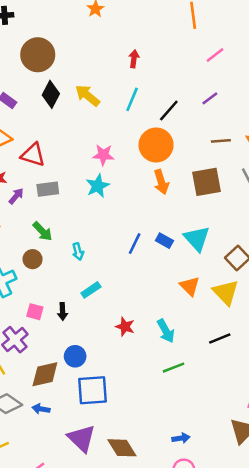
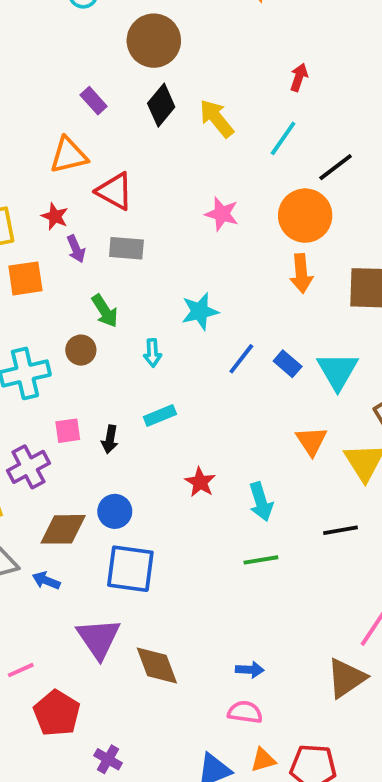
cyan star: (98, 186) -> (200, 311), moved
purple arrow: (16, 196) -> (76, 249), turned 105
pink square: (35, 312) -> (68, 431), turned -35

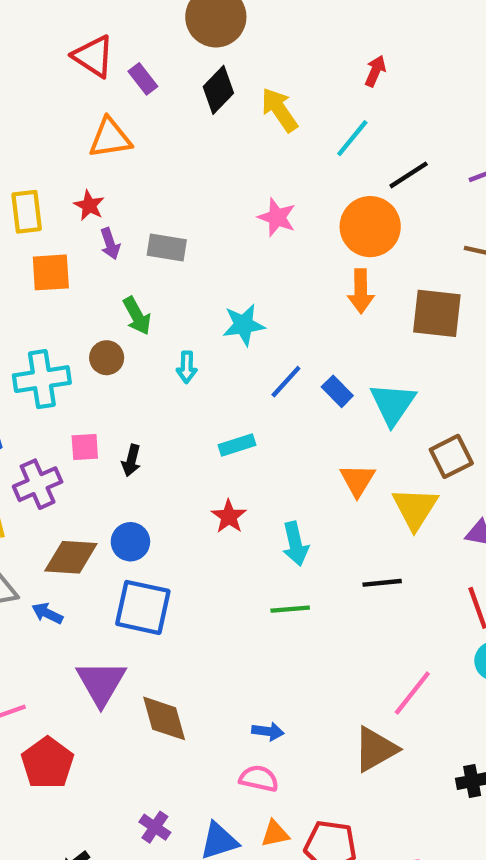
red triangle: (115, 191) -> (93, 56), moved
cyan rectangle: (160, 415) -> (237, 445), moved
purple cross: (108, 759) -> (155, 827), moved

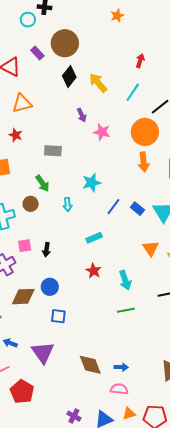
purple rectangle: (143, 79) -> (37, 53), moved
purple arrow: (110, 244) -> (82, 115), moved
blue square: (143, 607) -> (58, 316), size x0.6
blue arrow: (47, 613) -> (10, 343), moved
brown diamond: (164, 718) -> (90, 365), moved

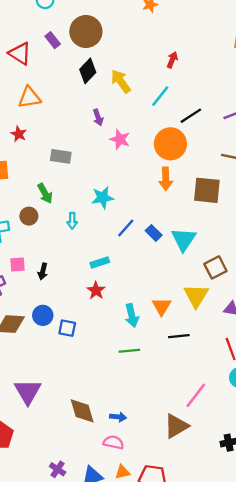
orange triangle: (151, 248) -> (162, 306), moved
red star: (94, 271) -> (96, 290), moved
blue square: (58, 316) -> (67, 328), moved

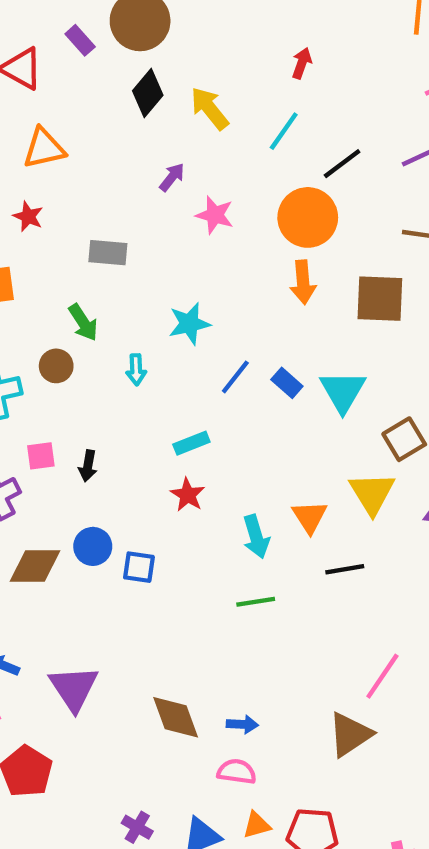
purple arrow: (98, 117) -> (172, 177), turned -119

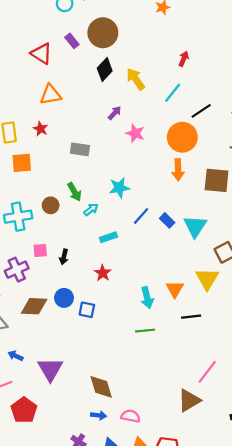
green arrow: (83, 322) -> (74, 192), moved
cyan arrow: (136, 370) -> (91, 209), turned -128
cyan rectangle: (191, 443) -> (108, 237), moved
red star: (188, 495) -> (103, 273), moved
blue arrow: (242, 724) -> (99, 415), moved

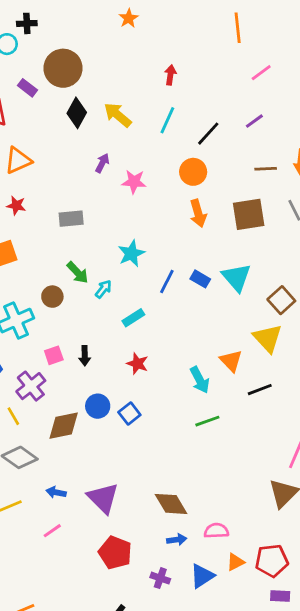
orange circle: (182, 137) -> (193, 172), size x0.7
blue square: (87, 310) -> (129, 414), turned -35
red pentagon: (24, 410) -> (115, 553), moved

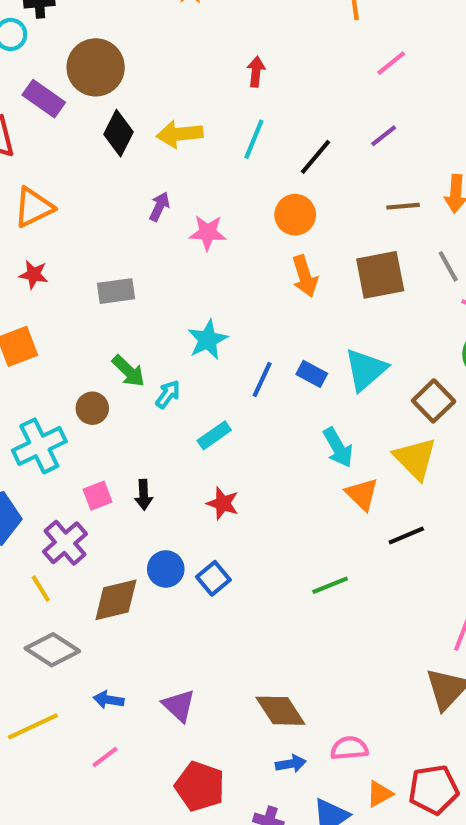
purple rectangle: (28, 88) -> (44, 99), size x1.4
yellow arrow: (118, 115) -> (180, 134), turned -44
cyan triangle: (237, 277) -> (366, 370), turned 32
cyan arrow: (200, 380) -> (338, 447), moved
purple triangle: (103, 498) -> (179, 706), size x0.7

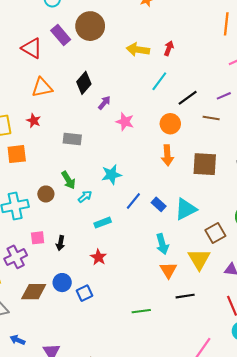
black diamond: (119, 133) -> (84, 83), moved
yellow arrow: (180, 134) -> (138, 50), moved
brown line: (403, 206) -> (211, 118), moved

